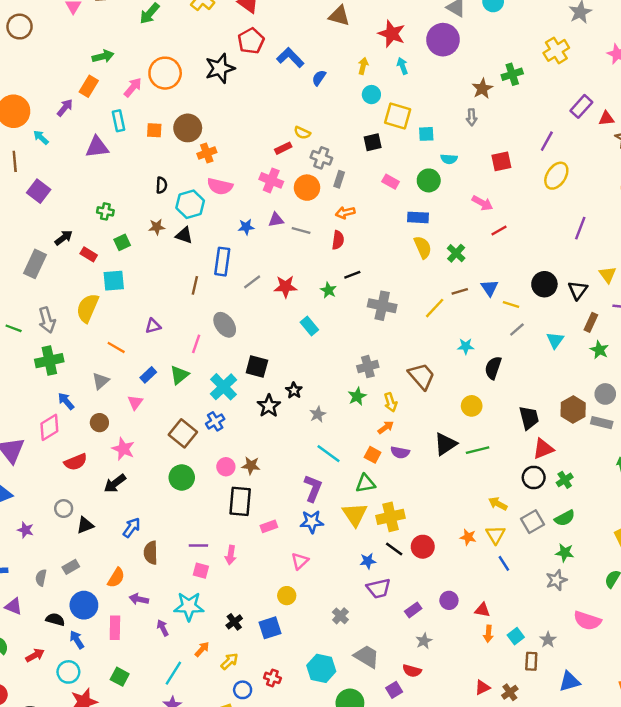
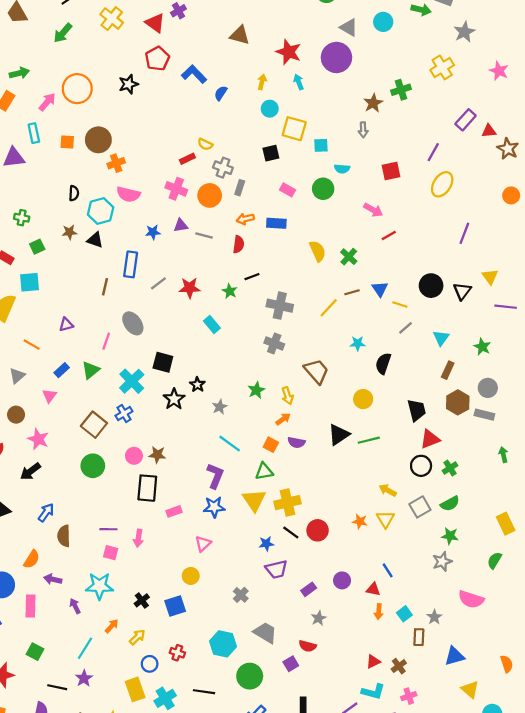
black star: (220, 68) -> (128, 84), size x0.7
blue rectangle: (418, 217) -> (276, 223), moved
brown rectangle: (591, 322) -> (448, 370), moved
gray cross: (368, 367) -> (274, 343), moved, turned 36
blue line: (504, 563) -> (388, 570), moved

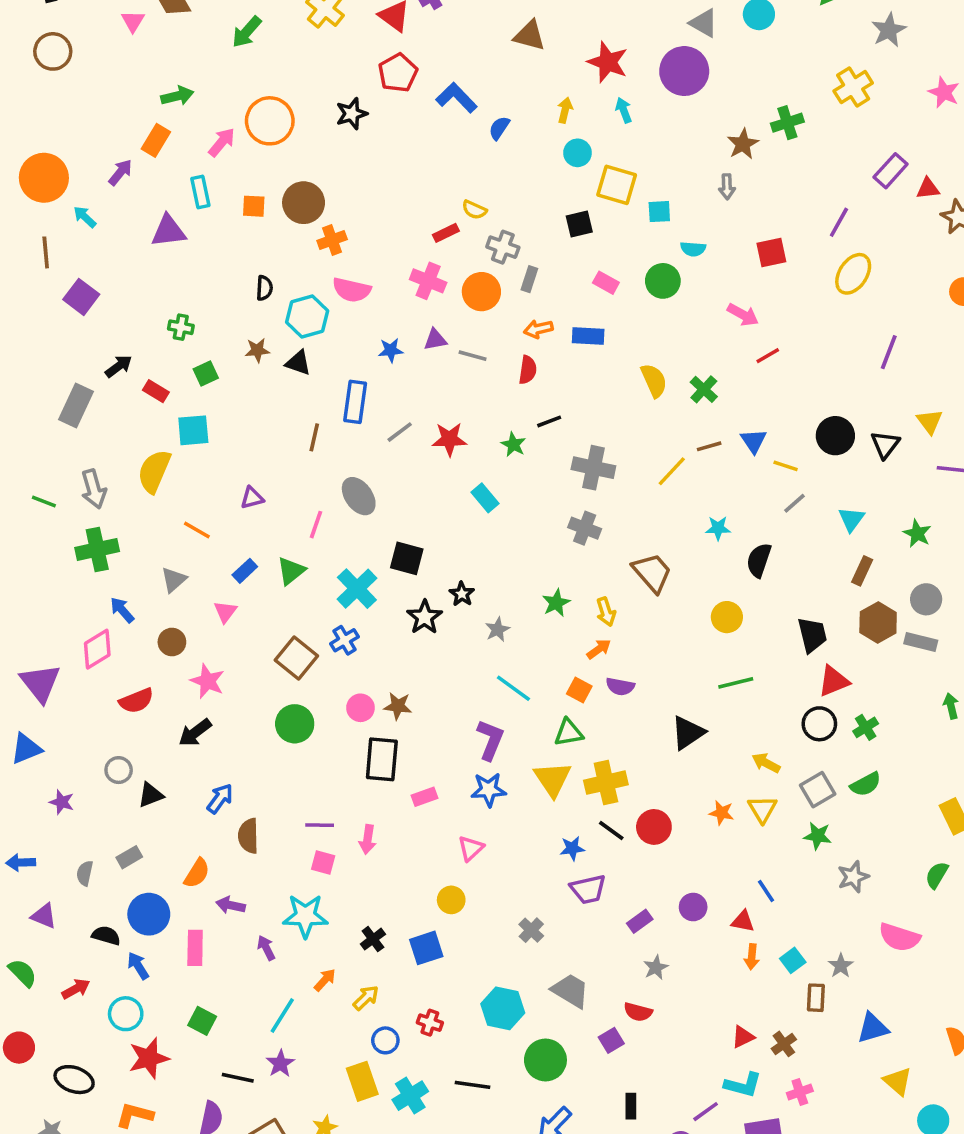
black triangle: (339, 435) -> (688, 733), moved
green star: (450, 536) -> (818, 836), moved

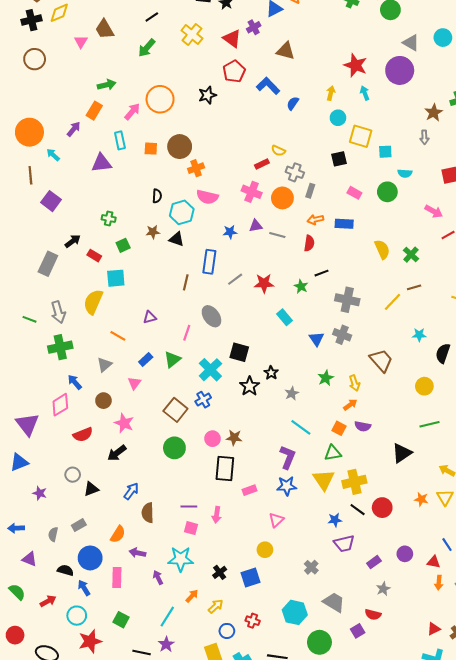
brown triangle: (529, 35) -> (286, 51), moved
blue triangle: (754, 441) -> (316, 339), moved

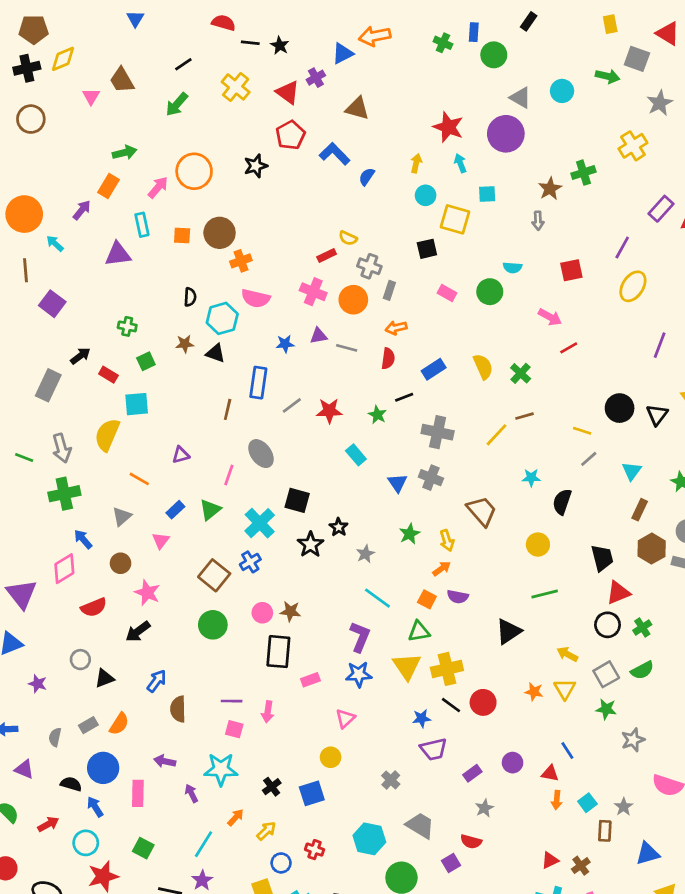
cyan square: (385, 152) -> (487, 194), moved
blue rectangle: (344, 224) -> (434, 369), moved, turned -36
orange semicircle: (118, 534) -> (119, 724), moved

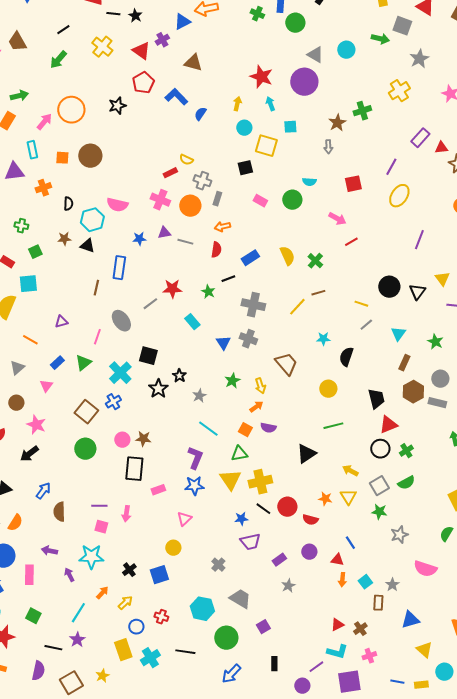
orange cross: (241, 261) -> (43, 188), moved
gray line: (292, 405) -> (150, 304), moved
red semicircle: (471, 842) -> (310, 520), moved

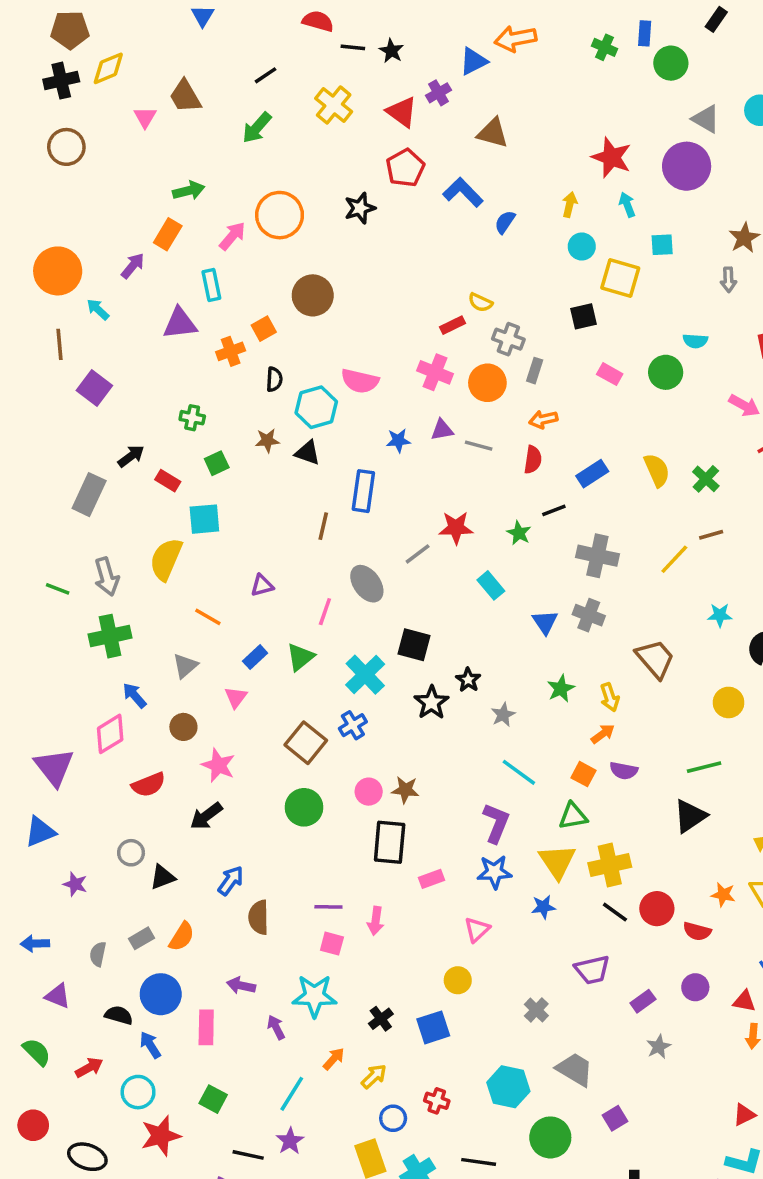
orange square: (62, 158) -> (264, 329), moved, turned -32
green line: (333, 426) -> (704, 767), moved
blue star: (241, 519) -> (543, 907), moved

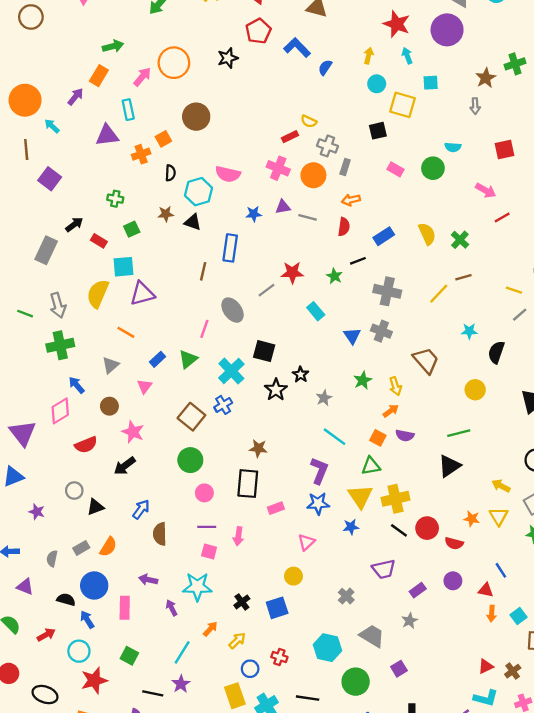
purple triangle: (262, 585) -> (142, 294), moved, size x1.6
pink circle: (369, 792) -> (204, 493), moved
gray star: (659, 1047) -> (410, 621), moved

